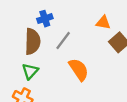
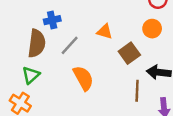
orange triangle: (103, 23) -> (105, 32), moved

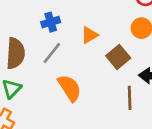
blue cross: (52, 20) -> (51, 22), moved
orange triangle: (105, 32) -> (89, 35), turned -42

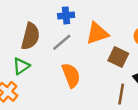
orange triangle: (89, 35) -> (97, 33), size x1.5
brown square: (118, 57) -> (118, 57), turned -36

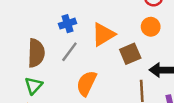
brown square: (118, 57) -> (130, 54), turned -36
orange semicircle: (71, 75) -> (86, 83), turned -120

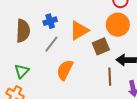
orange circle: (151, 27) -> (118, 25), size x1.5
brown semicircle: (36, 53) -> (23, 31), moved

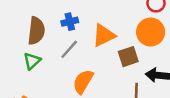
green triangle: (22, 71) -> (32, 61), moved

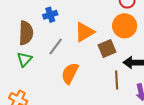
blue cross: (70, 22) -> (50, 15), moved

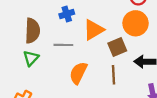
blue cross: (50, 15) -> (67, 14), moved
gray line: (56, 47) -> (63, 45), turned 54
brown line: (117, 80) -> (113, 75), moved

